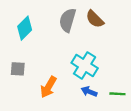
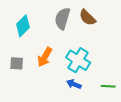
orange arrow: (48, 87) -> (45, 57), moved
blue arrow: (89, 92) -> (74, 84), moved

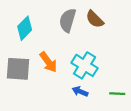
orange arrow: (45, 57) -> (48, 62), turned -66
gray square: (17, 63) -> (18, 69), size x1.6

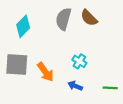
orange arrow: (48, 62) -> (45, 72), moved
cyan cross: (85, 65) -> (79, 61), size x0.6

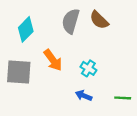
orange arrow: (45, 72) -> (53, 60), moved

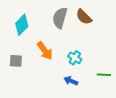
gray square: (19, 72) -> (16, 61), size x0.6
green line: (123, 98) -> (104, 75), moved

